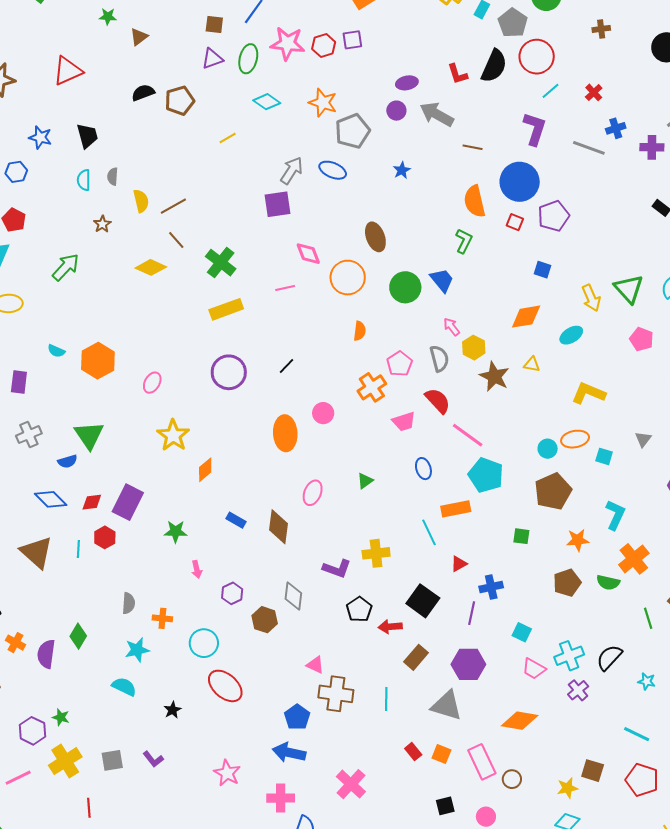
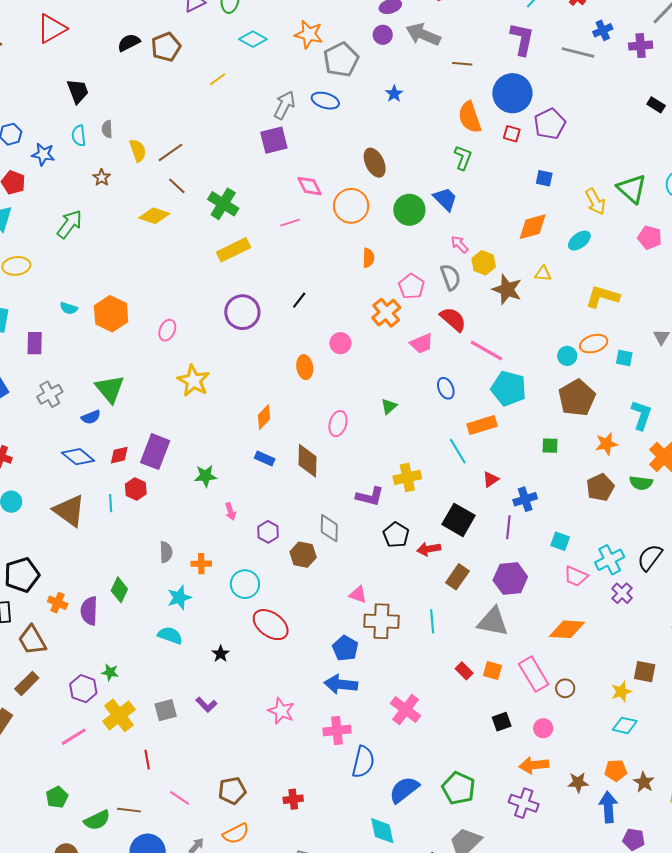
blue star: (40, 137) -> (43, 154), moved
orange ellipse: (285, 433) -> (305, 367), size x0.7
orange diamond: (205, 470) -> (264, 417), moved

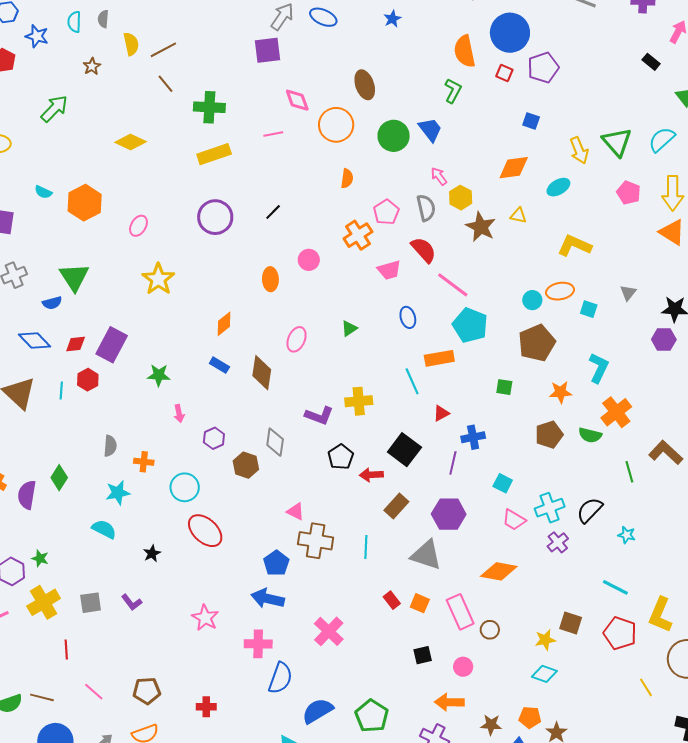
green cross: (223, 204) -> (209, 107), turned -36
yellow diamond: (154, 216) -> (131, 142), moved

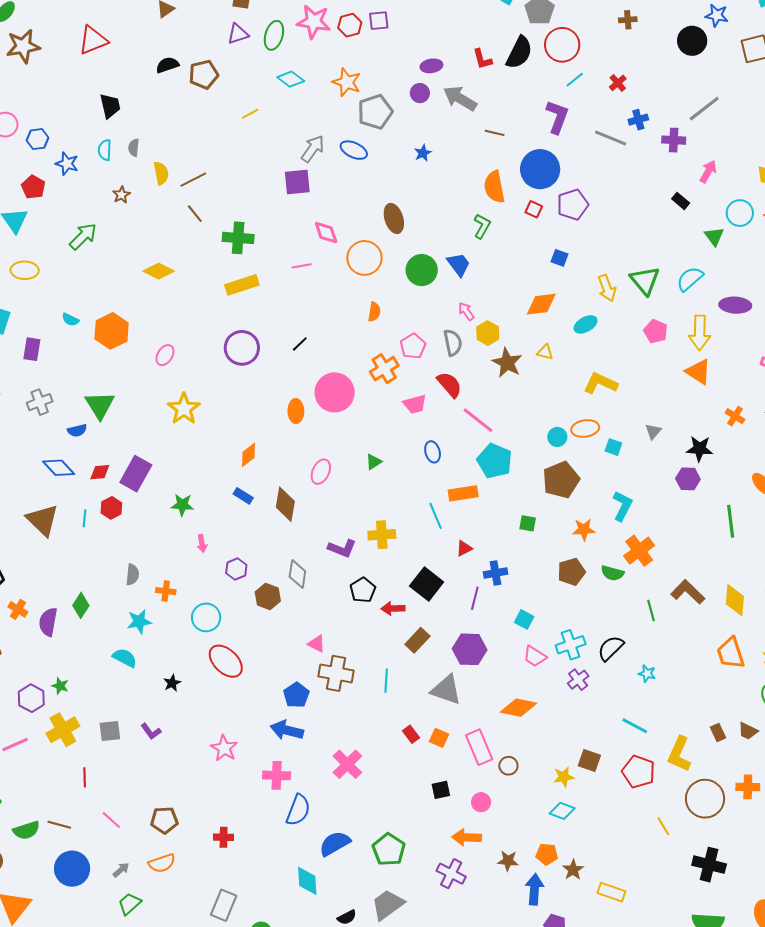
pink circle: (309, 260) -> (335, 392), size x1.8

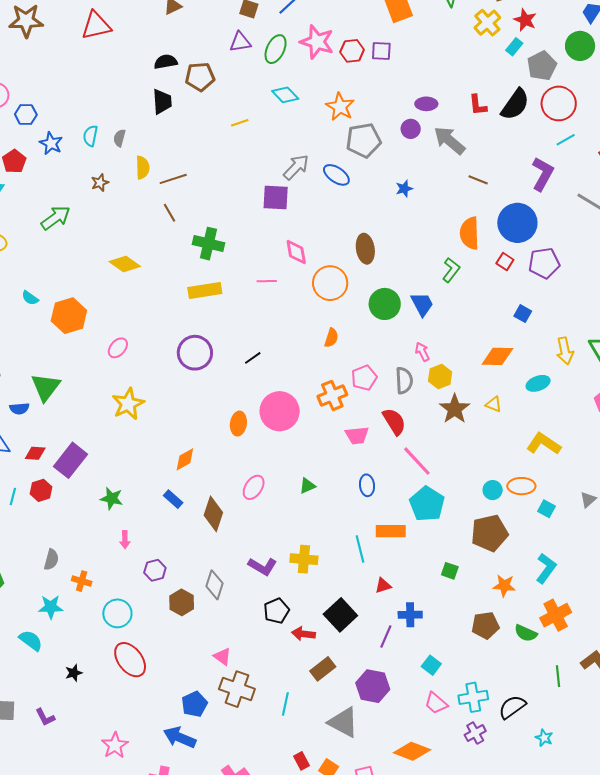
black trapezoid: (110, 106) -> (162, 102), moved

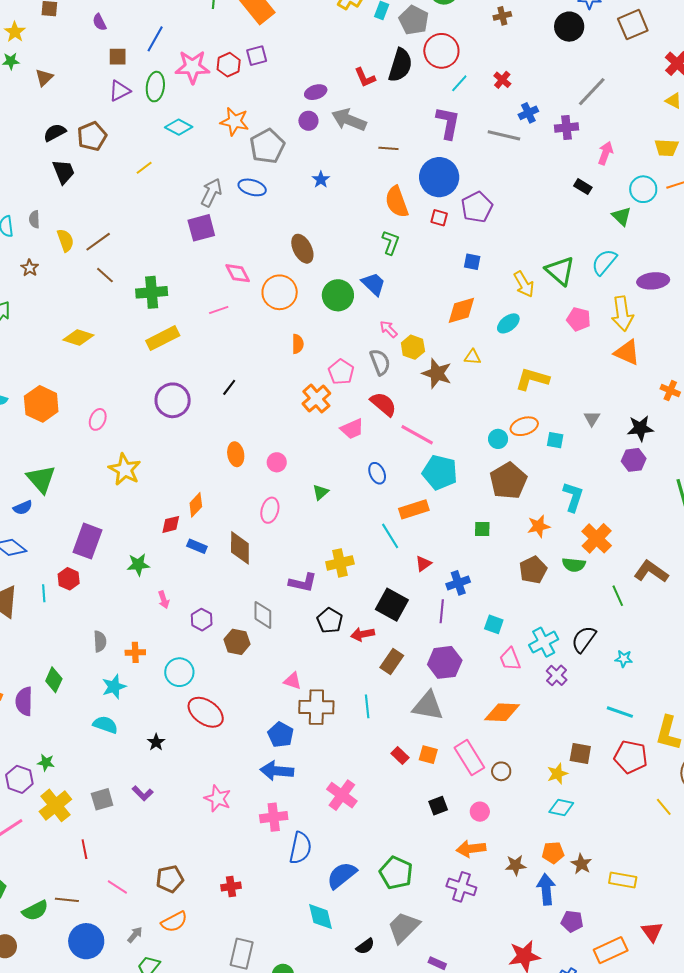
pink circle: (280, 411) -> (277, 462), moved, size x0.5
red diamond: (35, 453) -> (171, 524), moved
pink trapezoid: (436, 703) -> (510, 659), turned 45

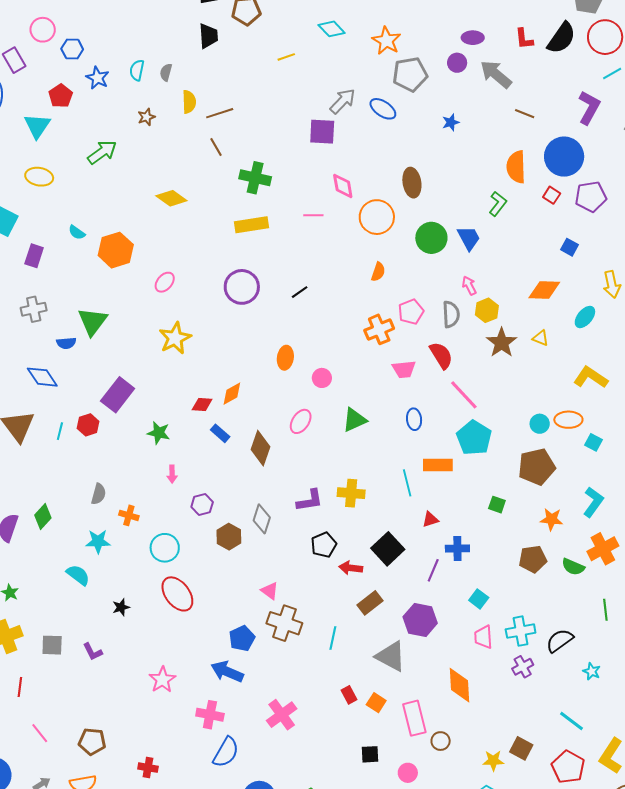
cyan ellipse: (508, 323) -> (585, 317), turned -30
green triangle: (321, 492) -> (354, 420), size x1.5
purple L-shape: (303, 583) -> (310, 500), turned -40
orange diamond: (502, 712) -> (459, 685), turned 66

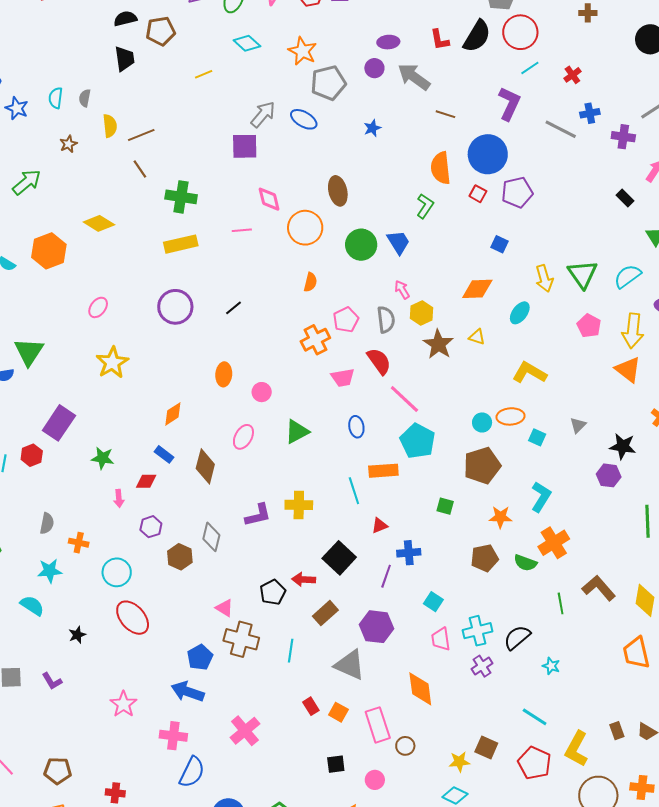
orange hexagon: (116, 250) -> (49, 251), moved
red diamond: (202, 405) -> (146, 481), moved
black pentagon: (324, 545) -> (273, 592), moved

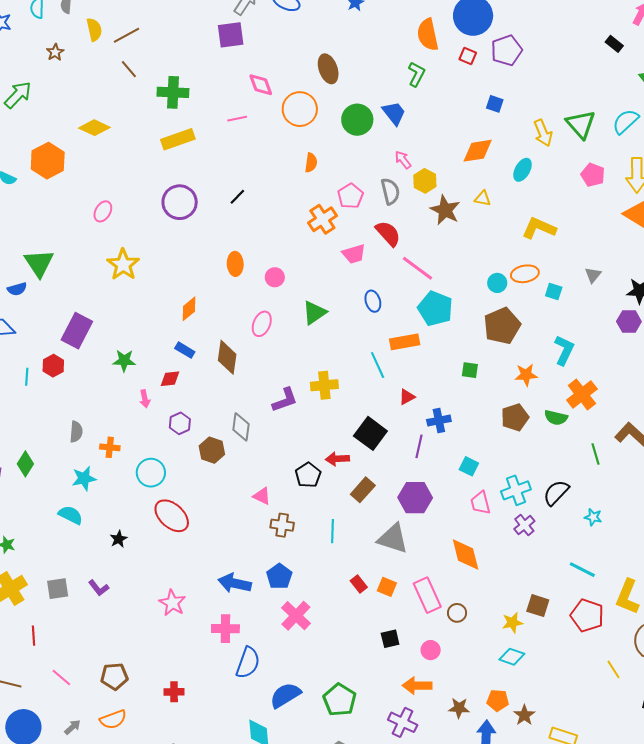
brown cross: (241, 639) -> (282, 525), size x0.7
blue pentagon: (200, 657) -> (279, 576), moved

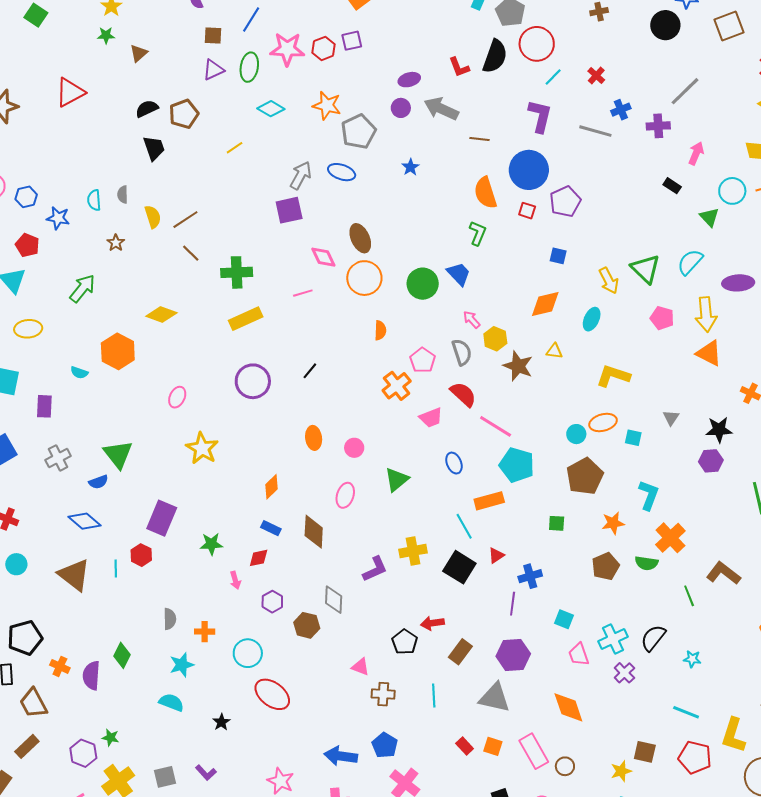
brown ellipse: (328, 69) -> (360, 238), moved
black square: (370, 433) -> (459, 567), moved

